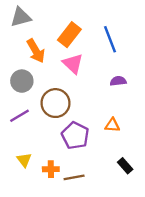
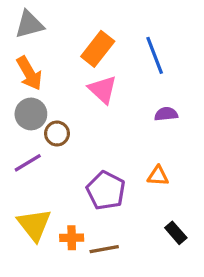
orange arrow: (36, 51) -> (29, 73), moved
brown circle: (56, 103) -> (57, 134), moved, size x0.6
yellow triangle: (24, 160) -> (34, 225), size x1.6

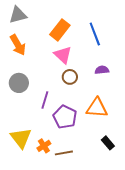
gray circle: (31, 114) -> (19, 83), moved
brown circle: (57, 134) -> (70, 77), moved
purple line: (28, 163) -> (45, 100), moved, turned -42
orange triangle: (158, 176) -> (97, 108), size x1.6
orange cross: (72, 238) -> (44, 146), turned -32

